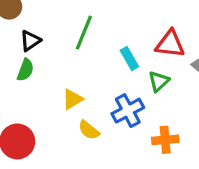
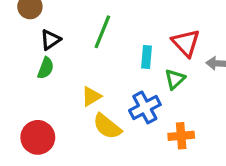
red triangle: (170, 44) -> (186, 43), turned 40
cyan rectangle: (129, 59) -> (146, 57), turned 35
yellow semicircle: (89, 130) -> (107, 126), size x1.4

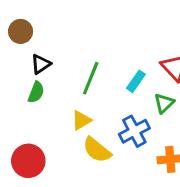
green line: (102, 32) -> (91, 78), moved
cyan rectangle: (146, 57) -> (136, 81), turned 30

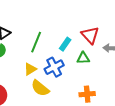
green triangle: (164, 103) -> (83, 58), turned 40
blue cross: (134, 131) -> (54, 67), moved

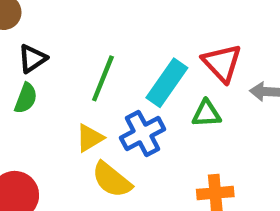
cyan rectangle: (65, 44) -> (167, 83), size x1.5

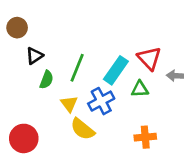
green semicircle: (26, 98) -> (46, 80), moved
yellow triangle: (90, 138) -> (69, 104), turned -36

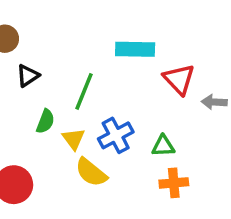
cyan rectangle: (116, 70) -> (135, 49), moved, turned 56
green semicircle: (46, 80) -> (45, 121), moved
green triangle: (140, 89) -> (163, 146), moved

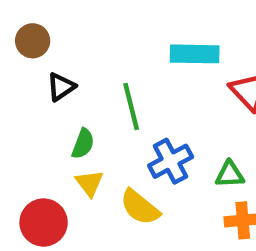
green line: (84, 91) -> (131, 106), turned -36
yellow triangle: (74, 139) -> (90, 183), moved

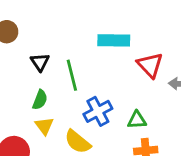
black triangle: (61, 87) -> (40, 62), moved, turned -30

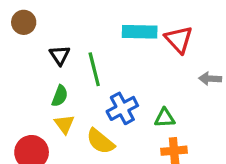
red triangle: (150, 65) -> (179, 40), moved

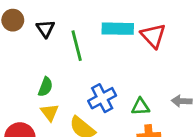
black triangle: (60, 55) -> (45, 29), moved
green line: (94, 69) -> (77, 46), moved
gray arrow: (210, 79) -> (182, 101), moved

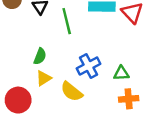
yellow triangle: (50, 112) -> (44, 78), turned 35

